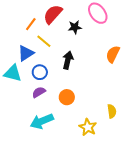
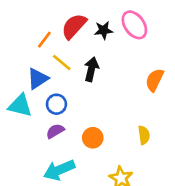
black star: (75, 27) -> (103, 30), moved
black arrow: (68, 60) -> (91, 69), moved
yellow semicircle: (112, 111) -> (144, 135), moved

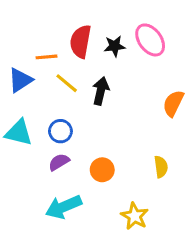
red semicircle: (74, 26) -> (81, 41), turned -32
orange line: (44, 40) -> (47, 57), turned 48
blue triangle: (38, 79) -> (20, 80), moved

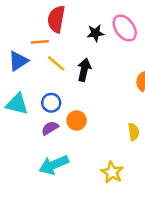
red semicircle: (81, 41) -> (56, 19), moved
orange circle: (102, 170) -> (77, 120), moved

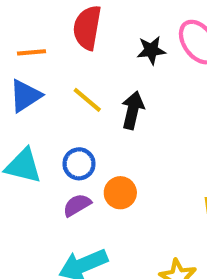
orange line: (40, 42) -> (32, 52), moved

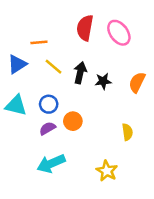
red semicircle: (87, 28) -> (85, 28), moved
black star: (151, 50) -> (103, 81), moved
orange line: (32, 52) -> (39, 42), moved

